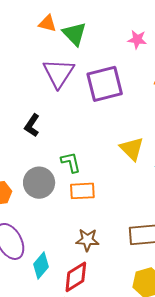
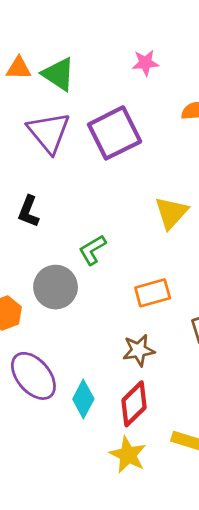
yellow triangle: (132, 149) -> (171, 213), turned 40
green L-shape: (71, 162) -> (92, 250), turned -95
orange rectangle: (82, 191) -> (153, 293), moved

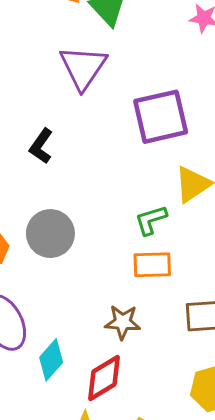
purple square: (115, 133) -> (161, 117), moved
green L-shape: (92, 250) -> (151, 220), moved

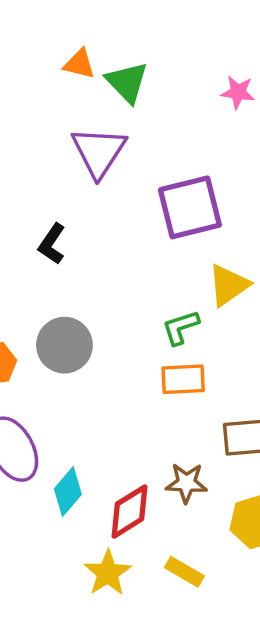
brown star: (123, 322) -> (186, 483), moved

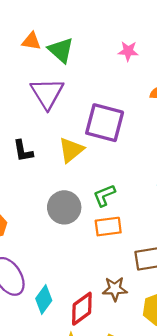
purple square: (190, 207) -> (105, 123), turned 33
black L-shape: (52, 244) -> (23, 151), turned -40
yellow triangle: (228, 285) -> (71, 150), moved
gray circle: (64, 345) -> (64, 207), moved

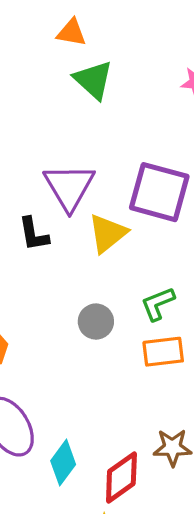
orange triangle: (31, 41) -> (71, 33), moved
purple triangle: (47, 93) -> (69, 187), moved
gray circle: (64, 207) -> (96, 322), size x0.7

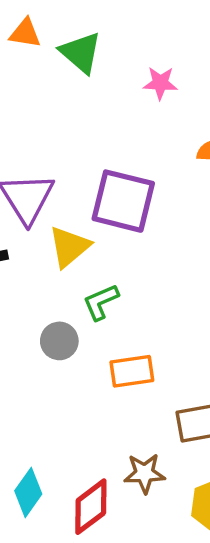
green triangle: (93, 80) -> (81, 53), moved
green L-shape: (158, 304) -> (101, 302), moved

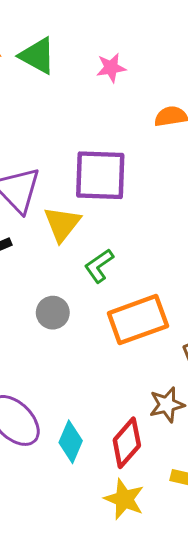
gray circle: (59, 341) -> (53, 313), moved
orange rectangle: (132, 371) -> (138, 320), size x1.5

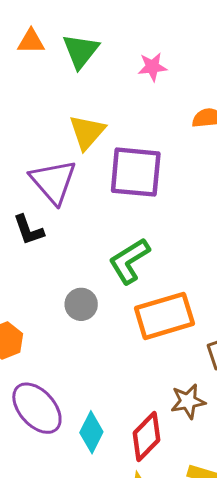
green triangle: (37, 56) -> (81, 51), turned 36
yellow triangle: (62, 224) -> (87, 132), moved
green L-shape: (99, 266) -> (129, 261), size x1.4

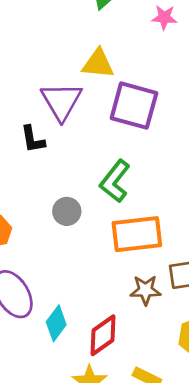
yellow triangle: (87, 132) -> (98, 64), turned 44
green L-shape: (129, 261) -> (115, 181), turned -30
brown star: (188, 401) -> (145, 290), moved

